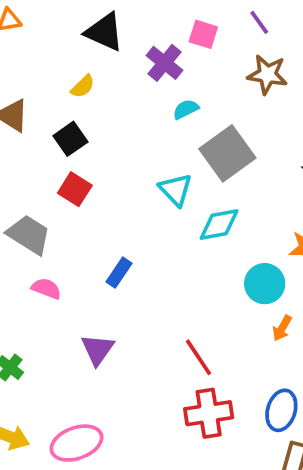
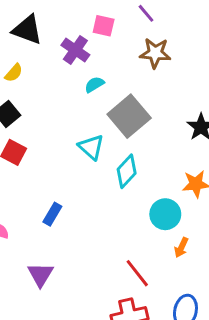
cyan diamond: (219, 225) -> (127, 171), turned -32
red line: (199, 357) -> (137, 273), moved

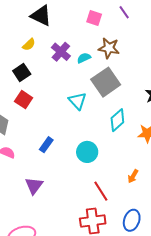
purple cross: (75, 50) -> (61, 52), moved
brown star: (155, 53) -> (109, 48), moved
cyan diamond: (127, 171) -> (117, 120), moved
cyan circle: (165, 214) -> (87, 152), moved

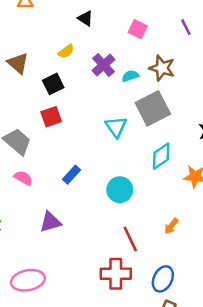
black triangle: (41, 16) -> (85, 18), size x0.6
pink square: (94, 18) -> (138, 29), moved
red square: (24, 100) -> (51, 117), turned 30
purple triangle: (34, 186) -> (50, 222), turned 30

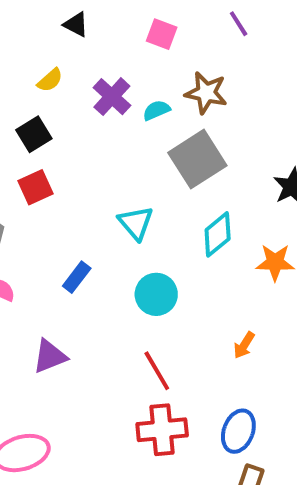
cyan triangle: (116, 127) -> (136, 223), moved
red line: (130, 239) -> (157, 371), moved

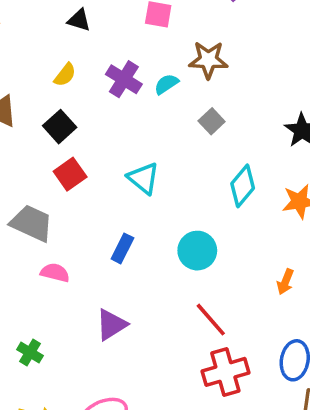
gray square: (197, 159) -> (212, 121), size x0.5
cyan triangle: (136, 223) -> (143, 178), moved

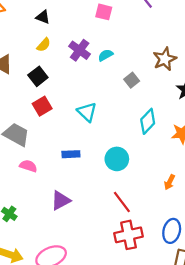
black triangle: (79, 20) -> (43, 17), moved
brown star: (208, 60) -> (165, 59), moved, turned -30
blue rectangle: (122, 248) -> (71, 154), turned 56

